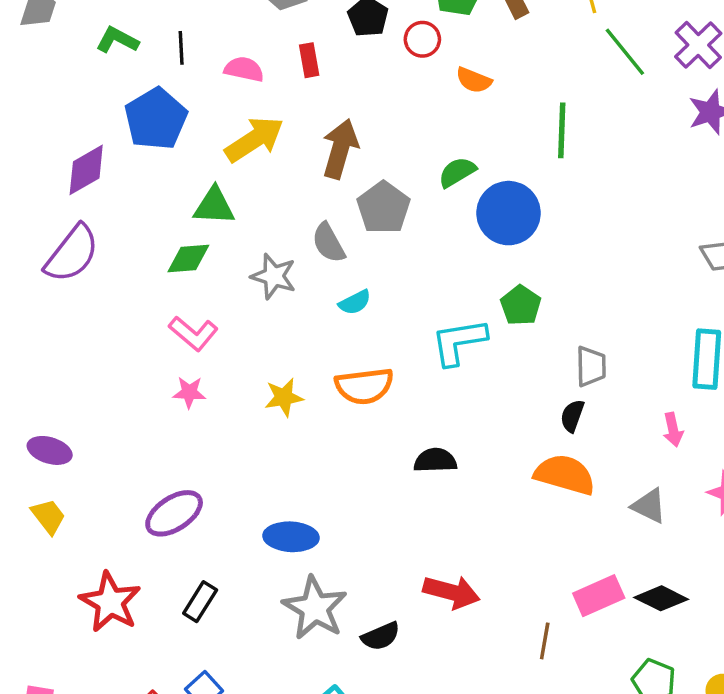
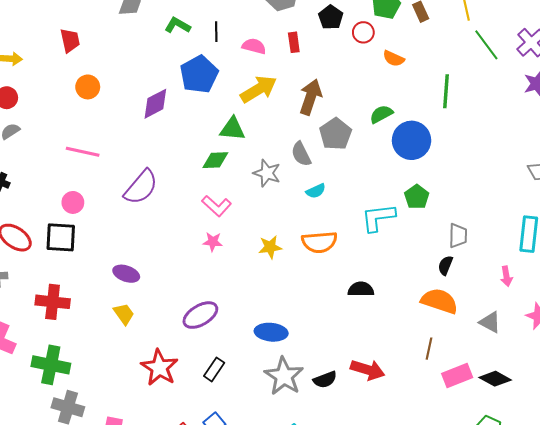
purple semicircle: (72, 254) -> (141, 187), moved
black semicircle: (381, 636) -> (325, 380), moved
brown line: (545, 641) -> (429, 349), moved

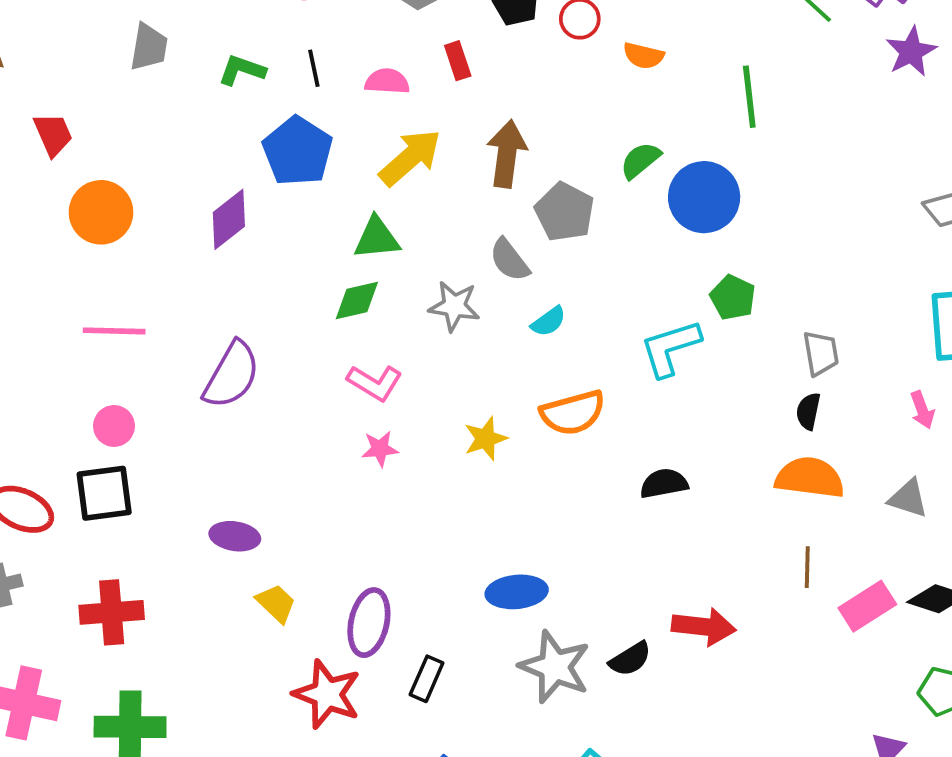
orange circle: (88, 87) -> (101, 212), size x1.4
yellow trapezoid: (124, 314) -> (276, 603), moved
purple ellipse: (200, 315) -> (369, 623), moved, turned -36

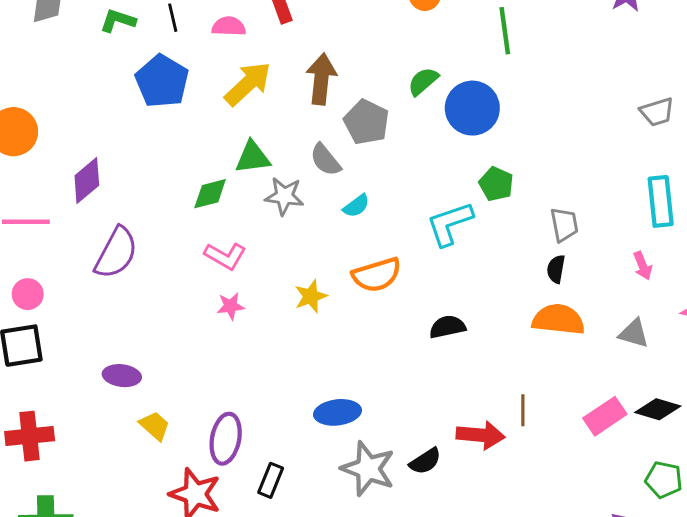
purple diamond: (229, 219) -> (87, 181), moved
green triangle: (377, 238) -> (253, 157), moved
brown line: (807, 567) -> (523, 410), moved

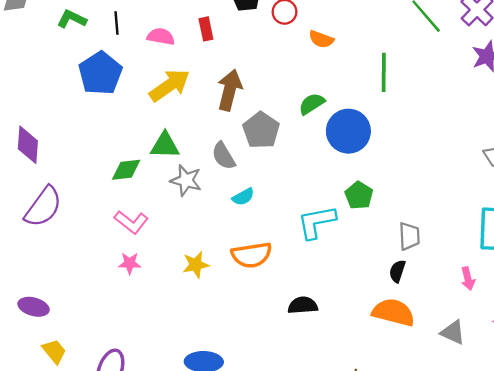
purple diamond: (87, 181) -> (28, 145), turned -54

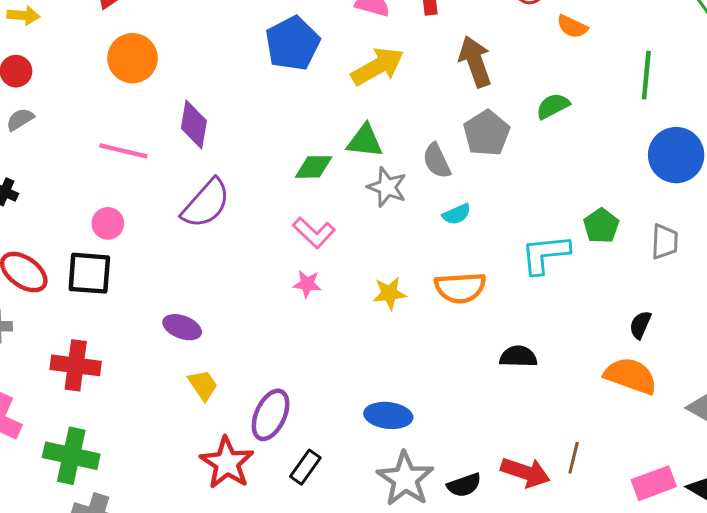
brown arrow: (230, 90) -> (475, 61), moved, turned -39
blue circle: (348, 131) -> (676, 155), moved
gray trapezoid: (409, 236) -> (665, 242), moved

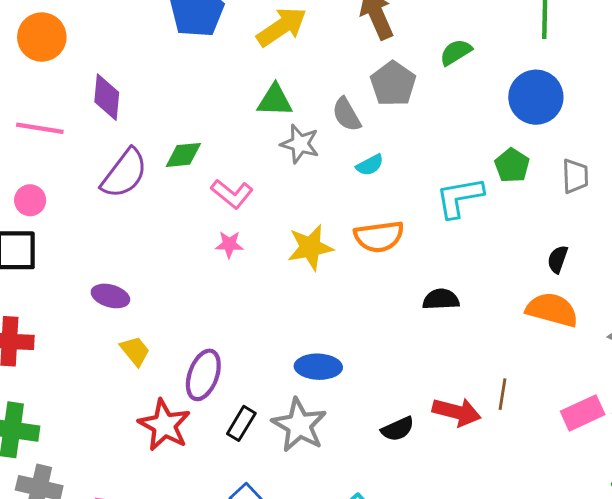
blue circle: (676, 155) -> (536, 97), moved
green diamond: (314, 167) -> (183, 155), moved
yellow star: (389, 293) -> (310, 247), size x1.4
gray star: (405, 479) -> (299, 425), moved

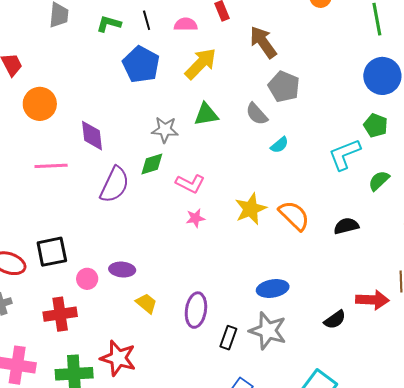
green semicircle: (456, 52) -> (379, 181), moved
gray star: (300, 144) -> (165, 130), moved
pink circle: (30, 200) -> (87, 279), moved
orange semicircle: (379, 237) -> (294, 216), moved, turned -116
red star: (164, 425) -> (118, 358), moved

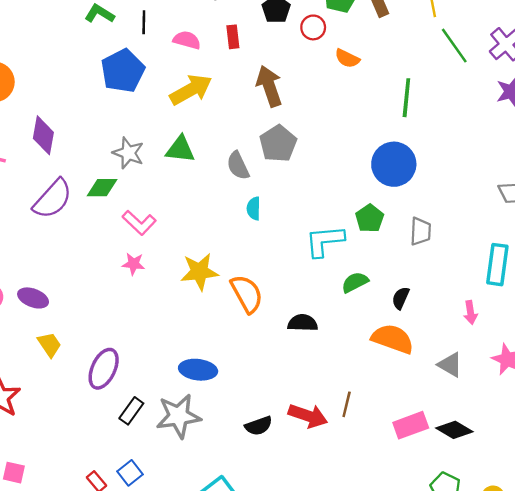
cyan semicircle: (279, 145) -> (254, 208), turned 114
gray star: (268, 331) -> (178, 416), turned 30

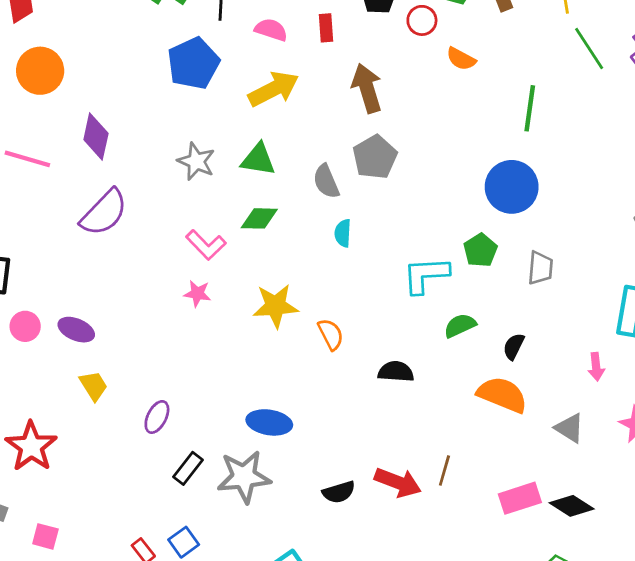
green diamond: (102, 188) -> (259, 218), moved
orange semicircle: (247, 294) -> (331, 334), size x0.7
purple ellipse: (104, 369) -> (157, 417), size x0.7

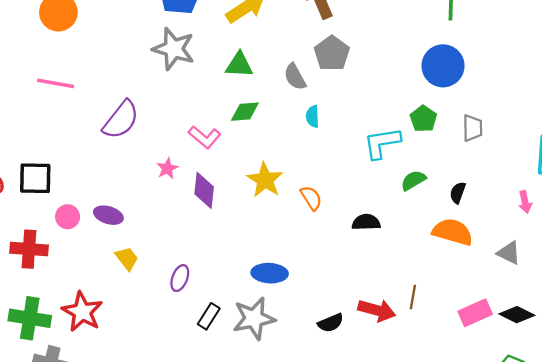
purple diamond: (96, 137) -> (204, 190), moved
gray star: (196, 161) -> (174, 49), moved, size x1.4
pink star: (197, 294) -> (167, 168), moved, turned -30
yellow star: (275, 306) -> (265, 180), turned -30

